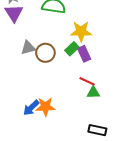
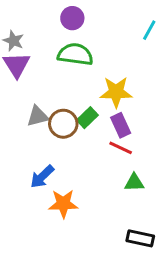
green rectangle: (72, 49) -> (87, 118), moved
red line: (87, 81) -> (121, 148), moved
blue arrow: (31, 108) -> (42, 177), moved

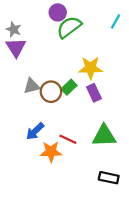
green semicircle: (75, 54) -> (69, 27), moved, turned -45
red line: (121, 148) -> (68, 139), moved
green triangle: (134, 183) -> (104, 136), size x1.6

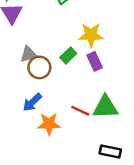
brown circle: (51, 92) -> (39, 67), moved
red line: (68, 139) -> (80, 111), moved

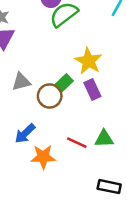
yellow star: (91, 35) -> (88, 61), turned 30
brown circle: (39, 67) -> (50, 96), moved
green triangle: (105, 107) -> (104, 139), size x0.7

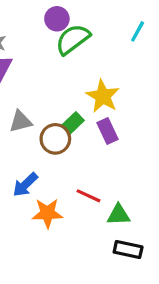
green triangle: (104, 139) -> (119, 215), moved

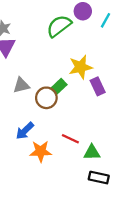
purple circle: (57, 19) -> (83, 11), moved
yellow star: (103, 96) -> (81, 67), turned 30
purple rectangle: (107, 131) -> (98, 86), moved

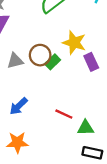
yellow star: (81, 67) -> (74, 43), turned 30
brown circle: (46, 98) -> (40, 55), moved
orange star: (41, 151) -> (17, 142), moved

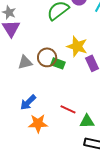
green rectangle: (53, 62) -> (58, 63), turned 64
orange star: (17, 142) -> (38, 123), moved

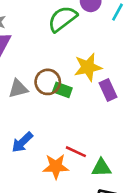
yellow star: (77, 46) -> (88, 67), turned -30
orange star: (38, 123) -> (56, 166), moved

